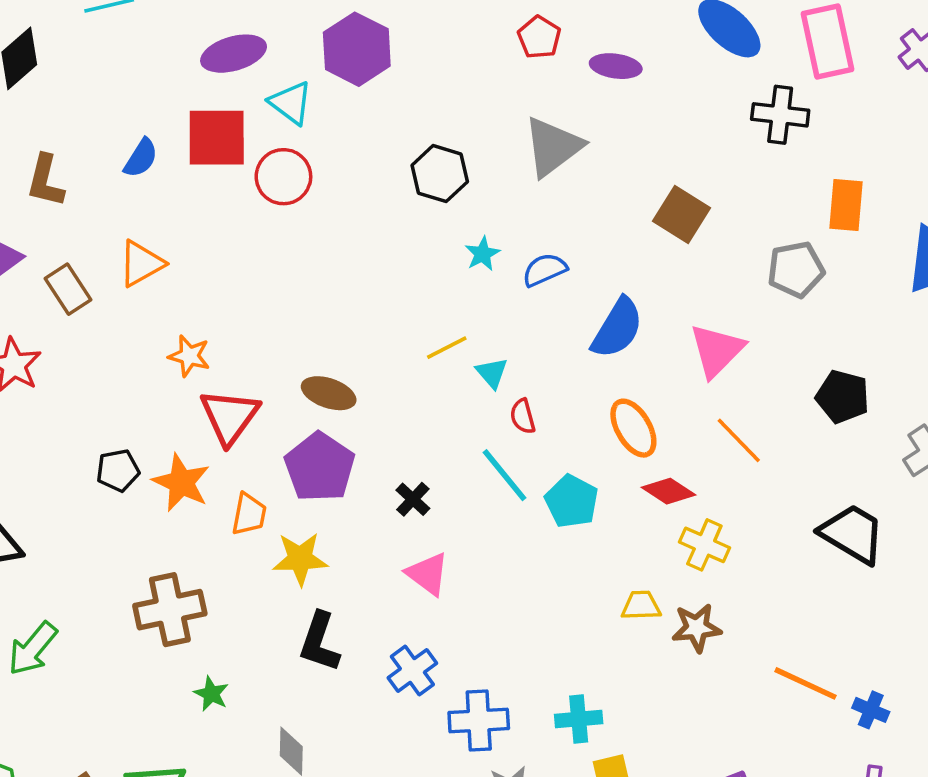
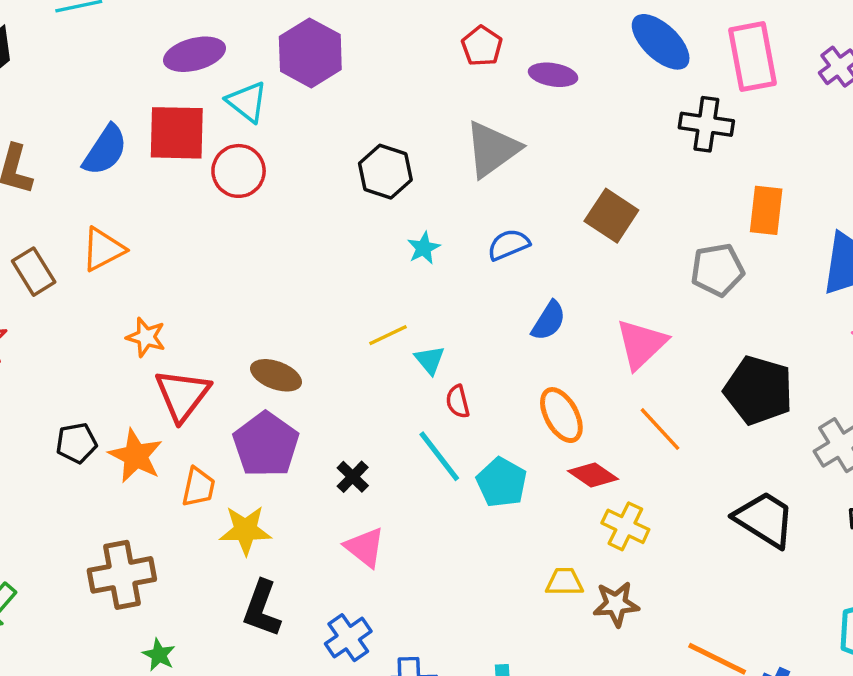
blue semicircle: (141, 158) -> (105, 150), size x1.4
blue semicircle: (545, 270) -> (509, 245), moved
blue semicircle: (617, 328) -> (549, 321), size x0.7
black pentagon: (843, 397) -> (758, 390), size x1.4

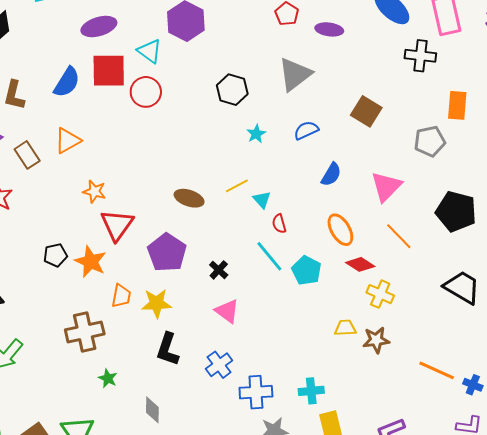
purple ellipse: (194, 54) -> (99, 27), moved
brown ellipse: (276, 375) -> (189, 198), moved
orange trapezoid: (198, 487) -> (121, 296), moved

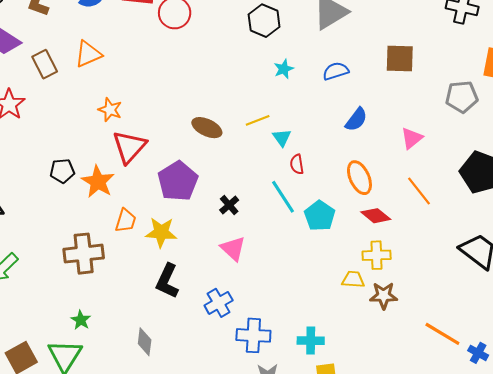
brown square: (366, 111) -> (400, 58), turned -36
pink triangle: (386, 186) -> (412, 138), size x0.7
yellow cross: (380, 294) -> (377, 255), moved, turned -32
green star: (108, 378) -> (81, 320), moved

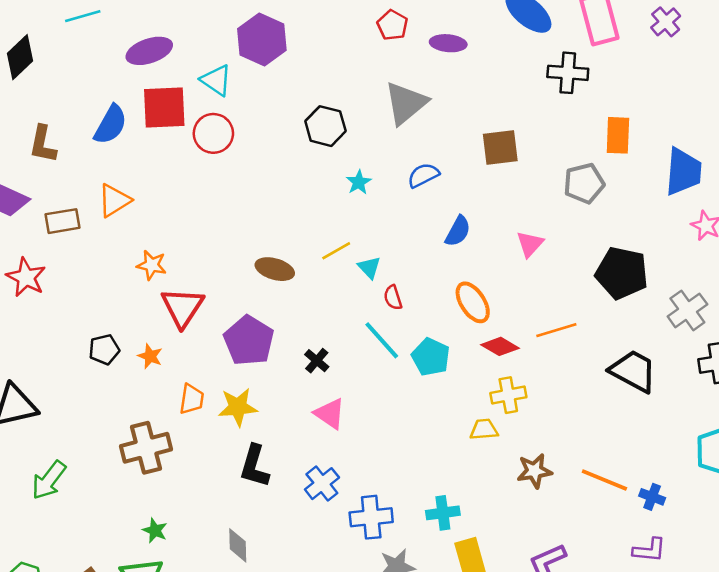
brown rectangle: (45, 64) -> (62, 221), turned -64
orange star: (98, 182) -> (150, 356), size x0.6
orange line: (419, 191) -> (556, 330), moved, turned -60
brown star: (384, 296) -> (534, 471), moved

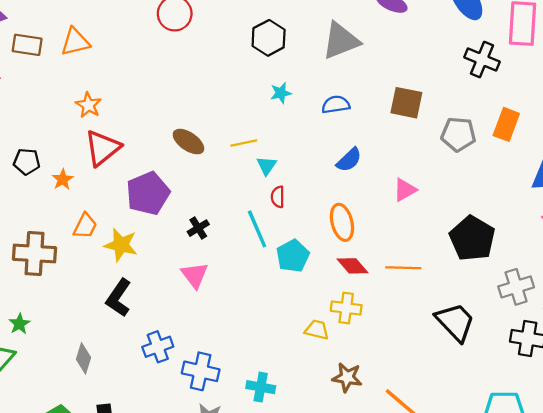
gray pentagon: (584, 183) -> (458, 134), moved
blue cross: (322, 484) -> (158, 347), moved

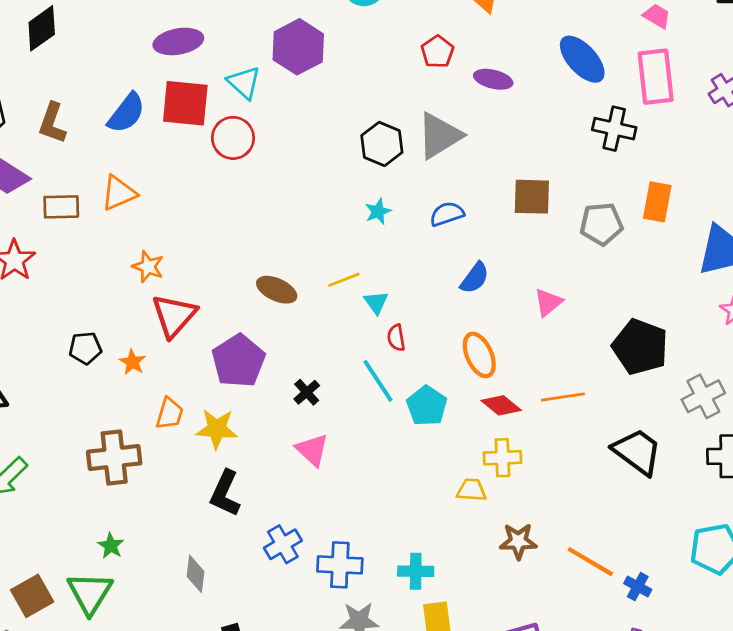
black hexagon: (269, 38) -> (382, 144), moved

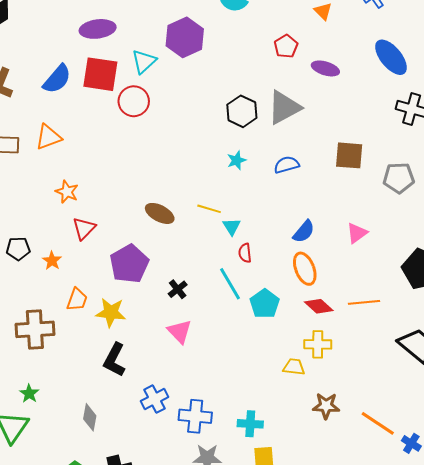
cyan triangle: (244, 83) -> (144, 61), turned 32
blue semicircle: (475, 278) -> (304, 232), moved
yellow line: (344, 280) -> (209, 209), turned 35
red triangle: (174, 316) -> (84, 228), size x0.7

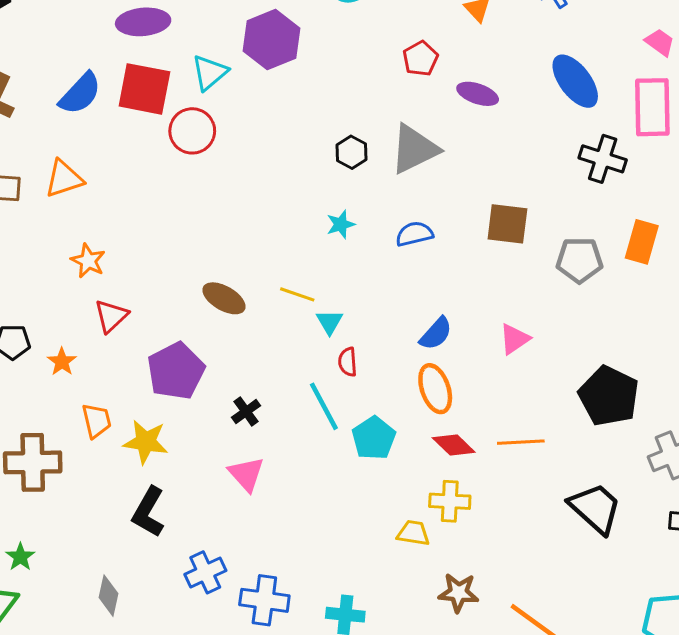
black hexagon: (242, 111) -> (352, 152), size x0.7
orange trapezoid: (77, 299) -> (97, 421), turned -35

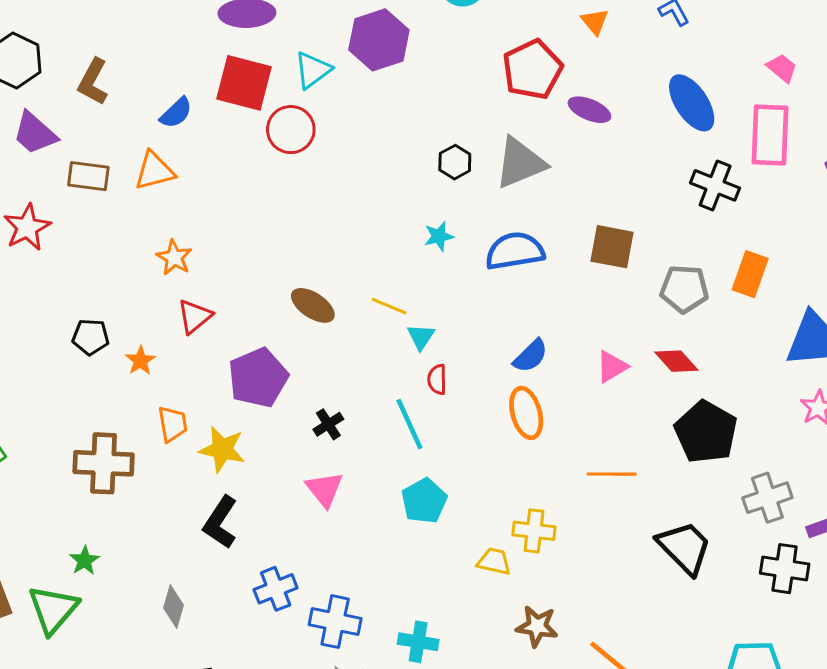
red pentagon: (420, 59) -> (532, 69), size x1.6
blue semicircle: (80, 94) -> (176, 113), moved, size x0.7
blue semicircle: (414, 234) -> (515, 251), size x1.5
cyan pentagon: (374, 438) -> (424, 501), moved
red diamond: (454, 445) -> (676, 361), moved

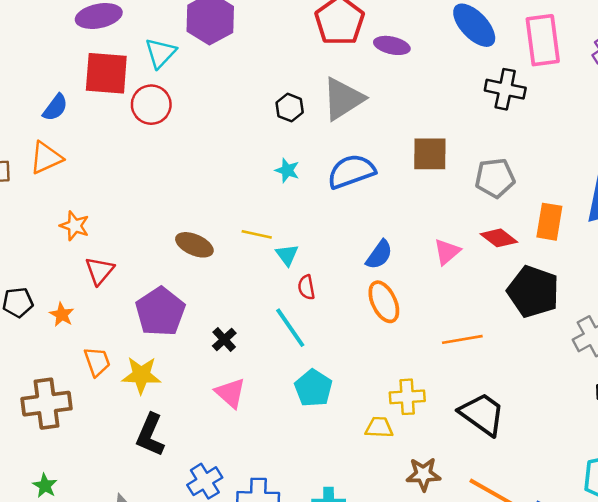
cyan star: (439, 236) -> (287, 170), turned -30
orange rectangle: (750, 274) -> (549, 222), moved
black trapezoid: (685, 548) -> (482, 414), moved

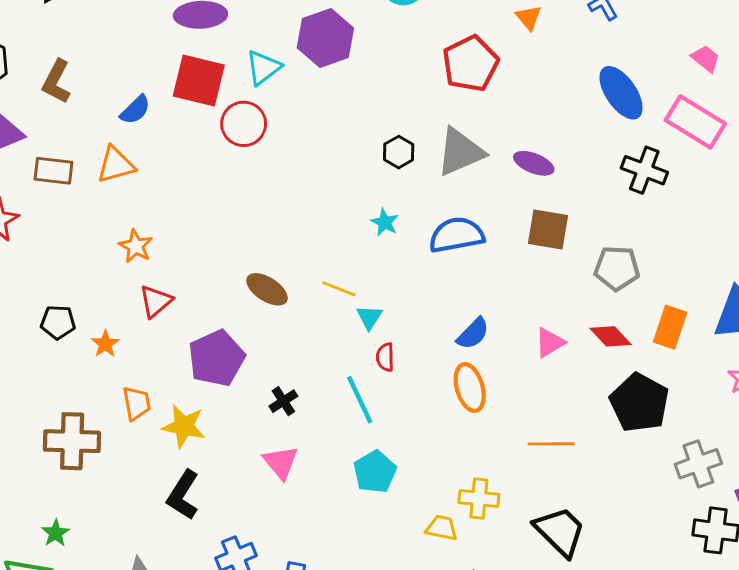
pink rectangle: (543, 40) -> (695, 122), turned -60
purple ellipse: (392, 45) -> (534, 163), moved

